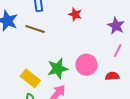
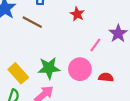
pink line: (118, 51) -> (95, 45), moved
red semicircle: (112, 76) -> (106, 77), moved

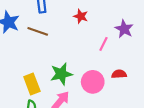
pink circle: (80, 69) -> (93, 82), moved
yellow rectangle: (18, 73) -> (32, 84), turned 30

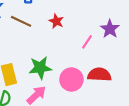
red star: (81, 16) -> (56, 21), moved
red semicircle: (119, 74) -> (99, 75), size x1.5

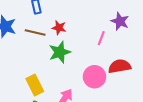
red star: (56, 21) -> (59, 28), moved
green star: (40, 68) -> (60, 52), moved

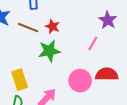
purple star: (120, 21) -> (108, 20), moved

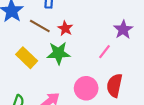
red semicircle: (107, 74) -> (114, 85), turned -85
yellow rectangle: (20, 80) -> (27, 58), moved, turned -36

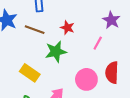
red star: (65, 28) -> (67, 28), moved
yellow rectangle: (27, 58) -> (30, 73), moved

